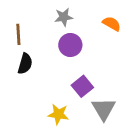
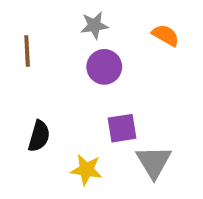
black semicircle: (25, 64) -> (39, 136), moved
purple square: (82, 86) -> (122, 128), turned 30

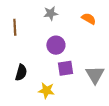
purple circle: (104, 67) -> (56, 45), moved
gray triangle: (154, 162) -> (95, 75), moved

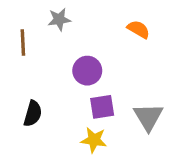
gray star: (51, 13) -> (59, 19), moved
yellow star: (46, 90) -> (94, 140), moved

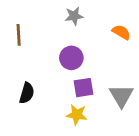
gray star: (59, 19) -> (74, 16), moved
orange semicircle: (138, 29) -> (121, 32), moved

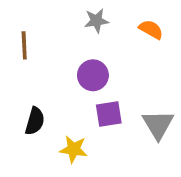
orange semicircle: (121, 32) -> (151, 29), moved
yellow star: (77, 115) -> (74, 149), moved

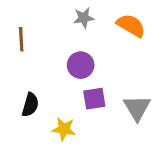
orange semicircle: (151, 29) -> (131, 25), size x1.4

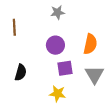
orange semicircle: (131, 25) -> (90, 44), moved, turned 72
yellow star: (64, 129) -> (58, 94), moved

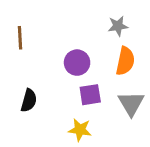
gray star: (58, 12) -> (118, 26), moved

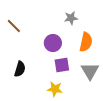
gray star: (118, 26) -> (71, 18), moved
brown line: (20, 38) -> (14, 26), turned -42

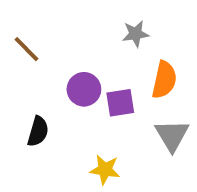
purple circle: (53, 43) -> (84, 89), moved
purple square: (62, 65) -> (120, 103), moved

